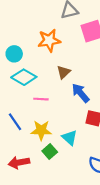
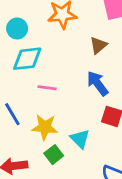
brown triangle: (63, 72) -> (98, 45), moved
cyan diamond: (24, 77) -> (27, 59), turned -40

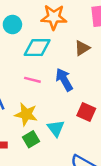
cyan diamond: (27, 59) -> (37, 48), moved
blue arrow: (98, 83) -> (64, 80), moved

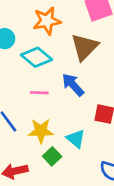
cyan diamond: (37, 48) -> (36, 57), turned 52
brown triangle: (82, 48) -> (85, 47), size x1.6

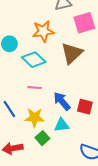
blue arrow: (73, 85) -> (62, 101), moved
cyan triangle: (76, 139) -> (62, 125), turned -49

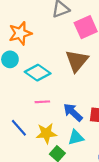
orange star: (43, 31) -> (20, 33), moved

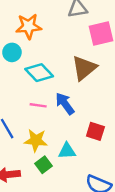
blue arrow: (73, 112) -> (65, 104), moved

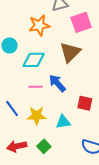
orange star: (29, 26) -> (39, 25), moved
cyan diamond: (39, 73) -> (34, 60), turned -40
green square: (44, 165) -> (44, 146), moved

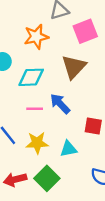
green square: (44, 146) -> (47, 178), size x1.5

